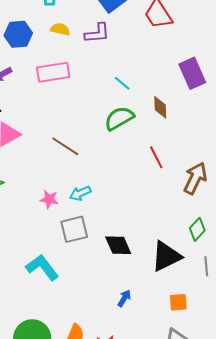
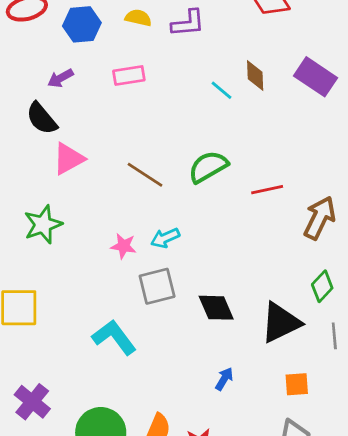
pink rectangle: (53, 72) -> (129, 75), size x0.7
purple rectangle: (192, 73) -> (316, 77), turned -32
brown diamond: (160, 107) -> (255, 75), moved
green semicircle: (119, 118) -> (208, 167), moved
red line: (156, 157) -> (267, 190), turned -75

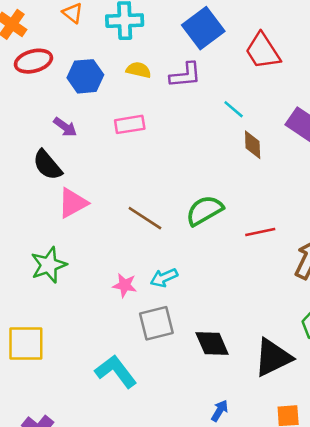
brown diamond: (255, 75) -> (253, 145), moved
purple arrow: (60, 78) -> (65, 127), turned -115
cyan line: (222, 90) -> (234, 109), moved

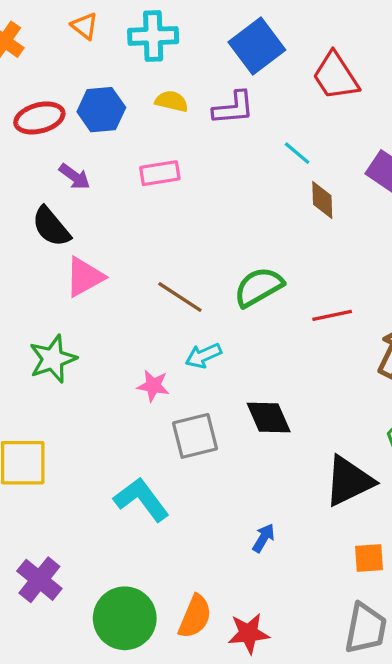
red ellipse: (33, 61) -> (39, 118), moved
cyan arrow: (164, 278) -> (203, 356), moved
black diamond: (212, 344) -> (269, 417), moved
blue arrow: (220, 411) -> (264, 538), moved

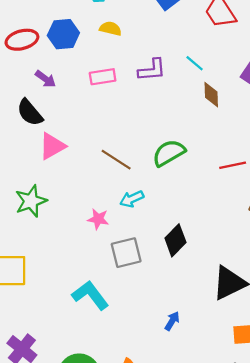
purple L-shape: (233, 108) -> (152, 70), moved
red line: (332, 315) -> (233, 165), moved
black diamond: (269, 417) -> (175, 240), turned 68

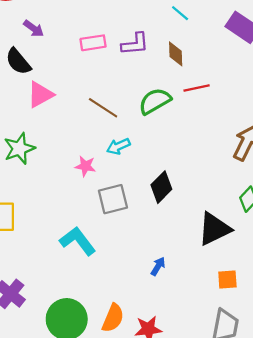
purple L-shape: (152, 70) -> (135, 44), moved
pink rectangle: (103, 77) -> (93, 43), moved
brown diamond: (211, 95) -> (176, 54), moved
red line: (233, 165) -> (197, 88), moved

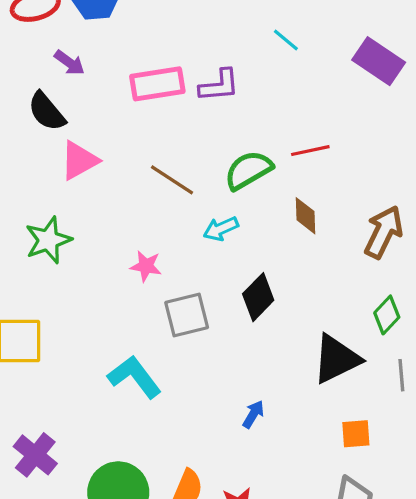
pink rectangle: (93, 43) -> (157, 84), size x1.4
brown diamond: (176, 54) -> (305, 216), moved
cyan arrow: (118, 146) -> (221, 229), moved

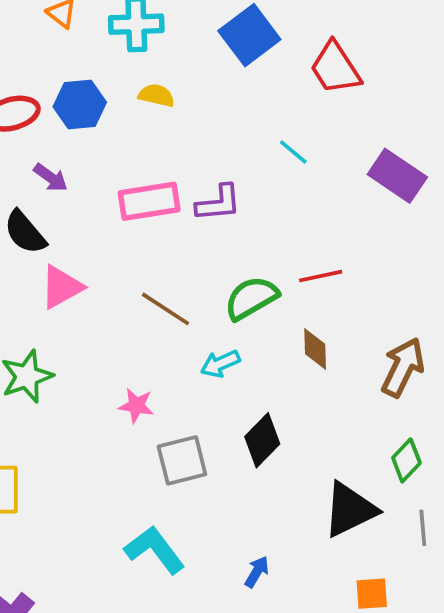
cyan L-shape: (135, 377) -> (155, 550), moved

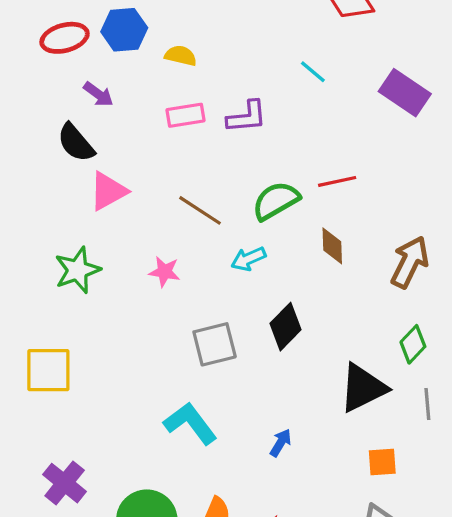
yellow semicircle: (156, 95) -> (181, 56), moved
pink rectangle: (149, 201) -> (185, 115), size x0.7
pink star: (136, 406) -> (165, 272), moved

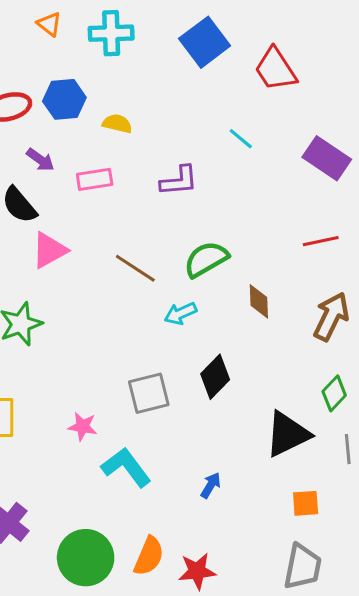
pink rectangle: (185, 115) -> (95, 179), moved
red line: (337, 181) -> (321, 241), moved
pink star: (165, 272) -> (83, 427), moved

